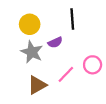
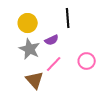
pink line: (66, 74) -> (54, 64), moved
brown triangle: (37, 85) -> (35, 80), turned -42

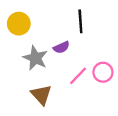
yellow circle: (28, 23) -> (19, 24), moved
pink line: (54, 64) -> (78, 76), moved

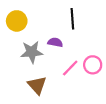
purple semicircle: (61, 47) -> (55, 42), turned -144
gray star: (35, 58) -> (32, 52), turned -30

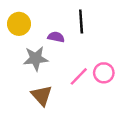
purple semicircle: (55, 42) -> (56, 37), moved

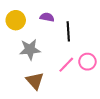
black line: (81, 21) -> (68, 31), moved
purple semicircle: (56, 37) -> (47, 17), moved

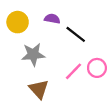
black line: (68, 31) -> (76, 34), turned -48

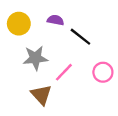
pink line: (73, 71) -> (64, 72), moved

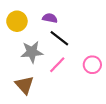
black line: (80, 37) -> (59, 38), moved
brown triangle: (41, 95) -> (24, 85), moved

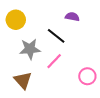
purple semicircle: (50, 18) -> (72, 17), moved
pink circle: (92, 65) -> (87, 76), moved

